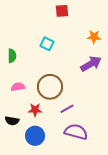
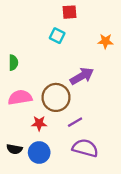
cyan square: (47, 44) -> (57, 36), moved
purple arrow: (91, 64) -> (82, 76), moved
pink semicircle: (18, 87) -> (20, 97), size x1.5
black semicircle: (12, 121) -> (14, 149), moved

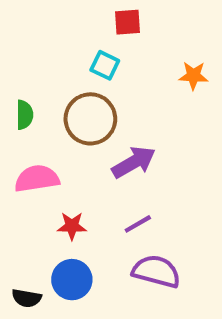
purple arrow: (82, 76) -> (134, 162), moved
brown circle: (56, 97) -> (90, 119), moved
black semicircle: (14, 149) -> (27, 298), moved

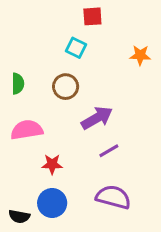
brown circle: (90, 119) -> (66, 87), size x0.7
purple line: (138, 224) -> (109, 151), moved

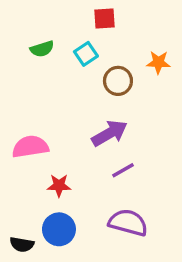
cyan square: (76, 48) -> (86, 54), turned 30
green semicircle: (18, 84) -> (42, 49), moved, turned 72
brown circle: (66, 87) -> (118, 81), moved

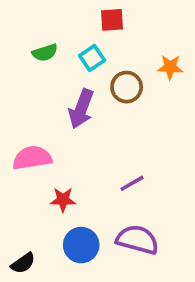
purple arrow: (110, 133) -> (81, 109), moved, turned 141
blue circle: (59, 229) -> (81, 245), moved
black semicircle: (22, 244) -> (23, 263), turned -45

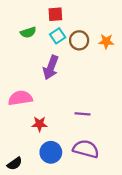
red square: (112, 20) -> (55, 14), moved
brown circle: (127, 87) -> (79, 40), moved
purple line: (132, 183) -> (82, 114), turned 35

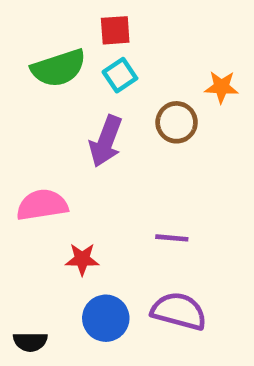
green semicircle: (28, 32) -> (59, 68), size x1.6
brown circle: (79, 40) -> (177, 122), moved
black semicircle: (15, 164) -> (30, 342), turned 35

